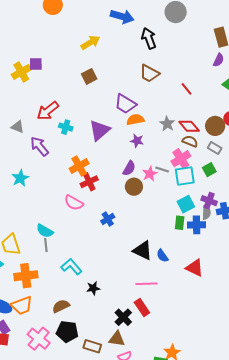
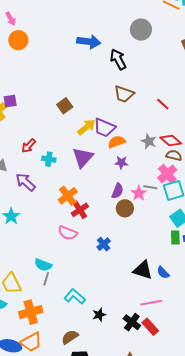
yellow arrow: (90, 42) -> (86, 127), moved
red arrow: (48, 111) -> (29, 146), size x0.7
gray line: (46, 245) -> (46, 279), turned 32
black cross: (123, 317) -> (132, 322), moved

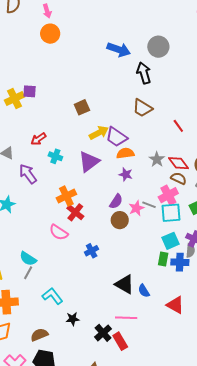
gray circle: (141, 30) -> (158, 47), moved
red cross: (80, 210) -> (75, 212), turned -30

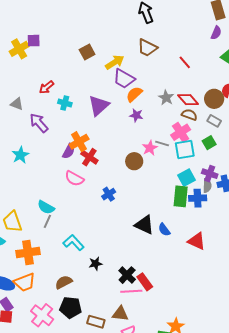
yellow arrow: (99, 133) -> (115, 62), moved
orange semicircle: (125, 153) -> (134, 94), turned -30
purple semicircle: (116, 201) -> (69, 151), moved
green rectangle: (163, 259) -> (181, 196), size x1.5
pink line: (126, 318) -> (131, 291), moved

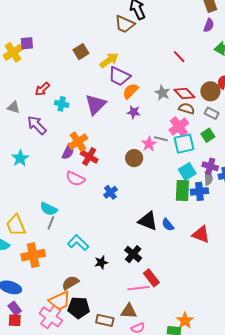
brown trapezoid: (147, 48) -> (125, 24), moved
black cross: (127, 275) -> (133, 254), moved
orange trapezoid: (25, 282) -> (60, 301), moved

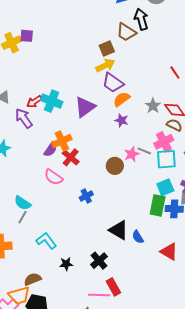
brown square: (81, 52) -> (107, 48), moved
red arrow: (42, 89) -> (34, 102), moved
cyan cross: (62, 104) -> (52, 101), size x1.5

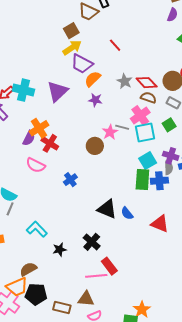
red line: (175, 73) -> (115, 45), moved

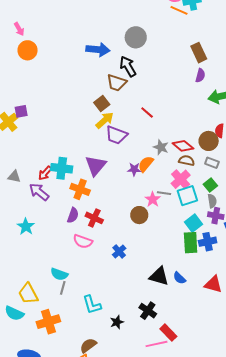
orange semicircle: (93, 79) -> (146, 164), moved
orange cross: (39, 128) -> (80, 189), moved, turned -30
gray semicircle: (169, 168) -> (212, 201), moved
cyan L-shape: (37, 229) -> (92, 305), turned -145

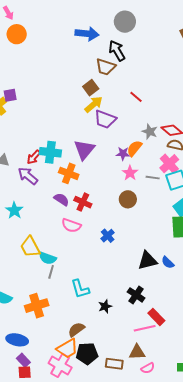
pink star: (153, 199) -> (130, 173), moved
purple semicircle: (73, 215) -> (61, 199), turned -77
black triangle: (159, 276) -> (147, 261), turned -30
yellow trapezoid: (28, 294) -> (30, 247), moved

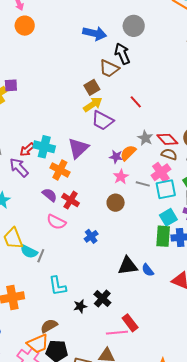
gray line: (51, 272) -> (41, 256), moved
black cross: (136, 295) -> (102, 298), moved

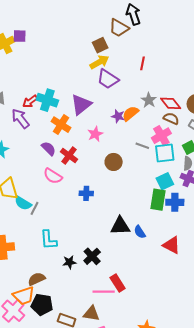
red line: (136, 102) -> (142, 63), turned 48
pink star: (121, 177) -> (95, 134), moved
blue cross: (91, 236) -> (86, 193), turned 32

